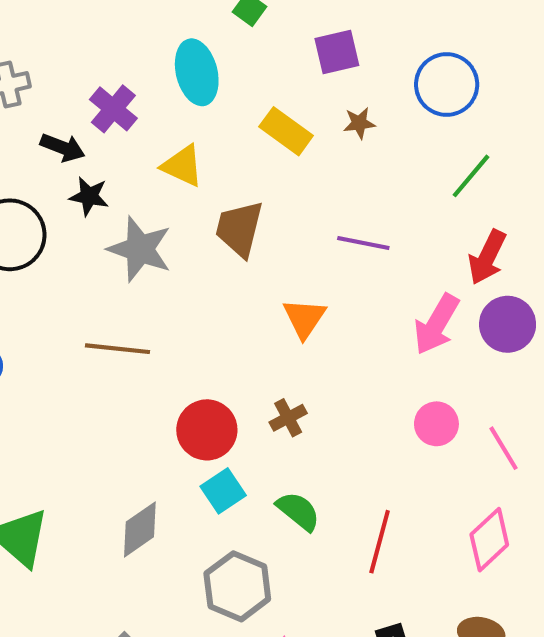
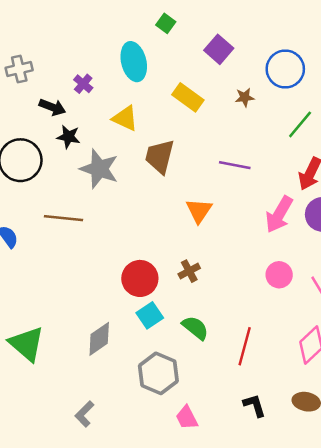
purple square: (337, 52) -> (219, 49), turned -36
purple cross: (113, 109) -> (83, 84), size x0.7
brown star: (359, 123) -> (245, 97), moved
brown line: (117, 349) -> (63, 218), moved

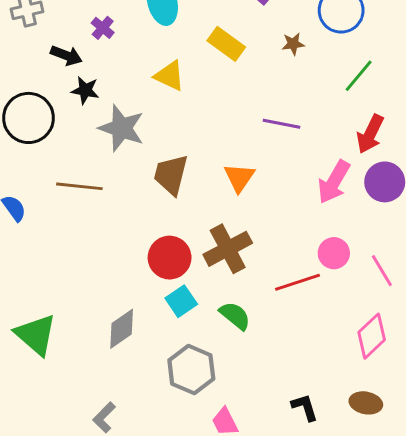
yellow triangle: (125, 118) -> (170, 76), moved
brown trapezoid: (160, 156) -> (171, 175), moved
brown cross: (189, 271) -> (228, 249), size x1.8
red line: (245, 346) -> (297, 282), moved, turned 57

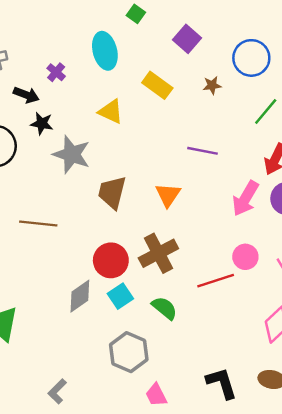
brown line: (79, 186) -> (38, 223), moved
gray diamond: (122, 329) -> (80, 296), moved
black L-shape: (305, 407) -> (222, 383), size x1.4

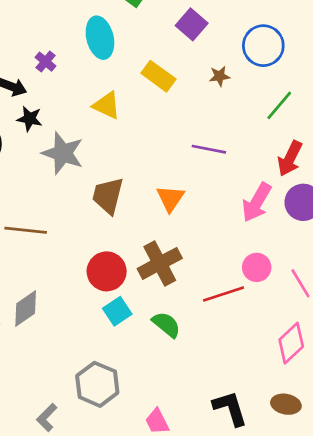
gray diamond: (80, 296) -> (26, 309), moved
gray hexagon: (129, 352) -> (97, 384), moved

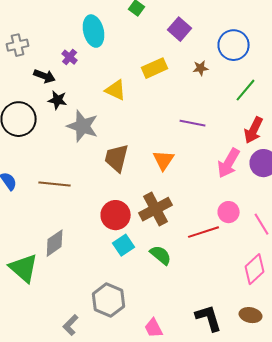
cyan ellipse: (100, 38) -> (94, 31), moved
yellow rectangle: (158, 76) -> (155, 68), turned -60

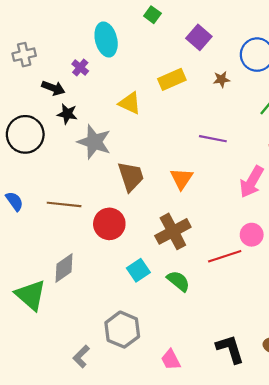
brown trapezoid: (117, 158) -> (131, 176), turned 148
red circle: (116, 215) -> (109, 224), moved

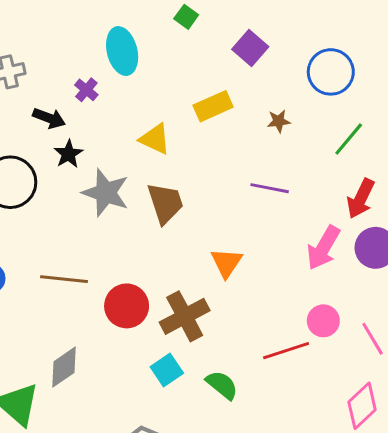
brown star: (221, 79) -> (279, 121), moved
black star: (67, 114) -> (68, 154), turned 30
brown trapezoid: (131, 176) -> (165, 203), moved
orange triangle: (182, 179) -> (226, 263), moved
brown cross: (173, 231) -> (185, 316), moved

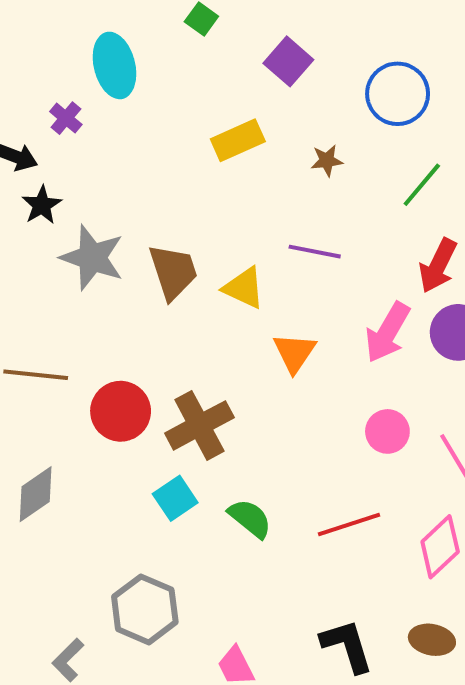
yellow triangle: (155, 139) -> (244, 288), moved
orange triangle: (226, 263) -> (294, 353), moved
red line: (286, 351) -> (349, 524), moved

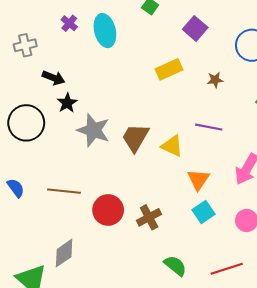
purple cross: (66, 118) -> (69, 23), moved
brown trapezoid: (173, 272) -> (135, 138), turned -132
brown cross: (199, 425) -> (149, 217), size x0.7
cyan square: (175, 498) -> (204, 212), moved

